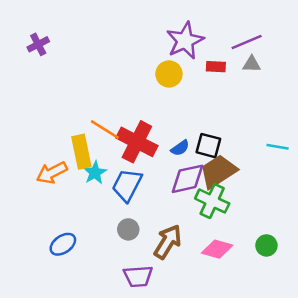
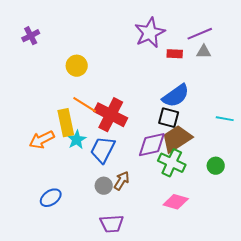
yellow circle: (169, 74) -> (77, 66), moved
blue semicircle: (180, 148) -> (176, 96), moved, size x1.8
brown arrow: (168, 242) -> (122, 181), moved, size x0.7
green circle: (266, 245) -> (216, 166), moved

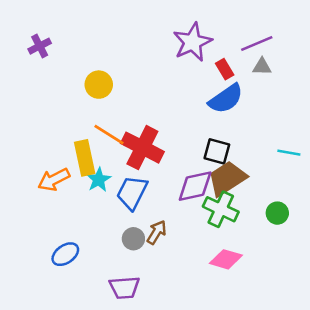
red rectangle: (175, 54) -> (225, 69), turned 56
blue semicircle: (176, 96) -> (226, 99), moved
purple trapezoid: (112, 224) -> (124, 288), moved

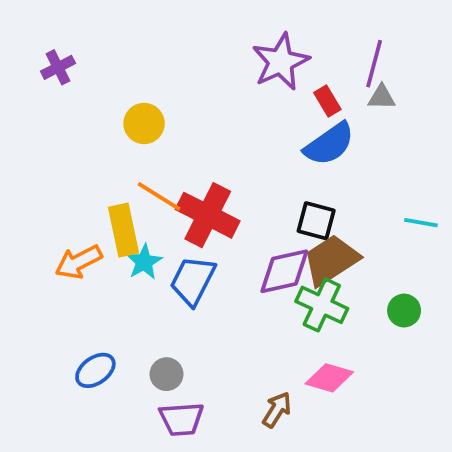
purple line: (257, 43) -> (374, 64), turned -52
brown arrow: (157, 232) -> (277, 410), moved
gray circle: (133, 239) -> (166, 374), moved

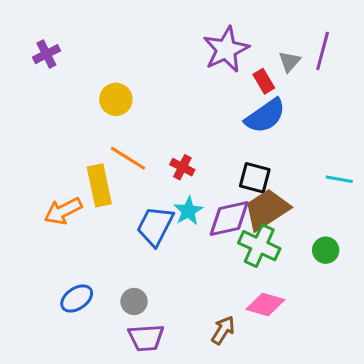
purple line: (374, 64) -> (323, 51), moved
gray triangle: (382, 97) -> (289, 62), moved, turned -50
red cross: (208, 215) -> (182, 167), moved, size x0.5
cyan star: (144, 262) -> (188, 211), moved

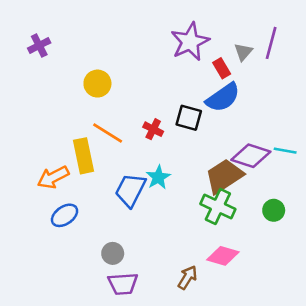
red cross: (182, 167) -> (153, 129), moved
black square: (255, 178) -> (189, 118), moved
purple diamond: (229, 219) -> (251, 156), moved, turned 30
blue ellipse: (77, 298) -> (65, 215), moved

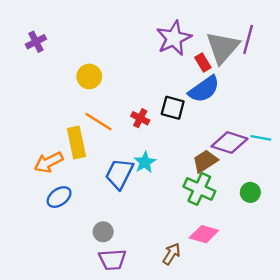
gray triangle: (243, 52) -> (223, 47), size x2.0
brown trapezoid: (224, 176) -> (205, 161), size x0.7

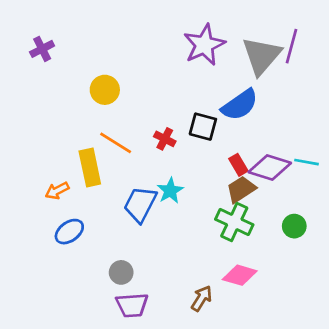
red rectangle: (203, 63) -> (238, 165), moved
orange arrow: (49, 162) -> (57, 191), size x0.7

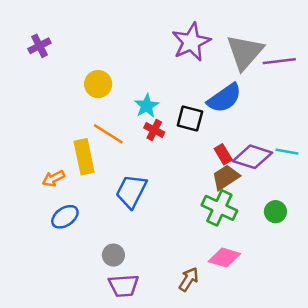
purple line: (292, 46) -> (279, 61), moved, turned 68
cyan star: (170, 191) -> (147, 106), moved

